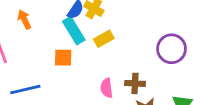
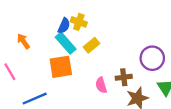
purple circle: (172, 49) -> (152, 58), moved
orange square: (63, 58) -> (61, 67), size x1.5

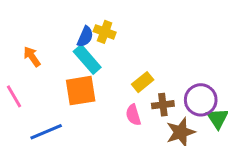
yellow rectangle: (92, 45) -> (143, 82), moved
purple circle: (152, 58) -> (201, 100), moved

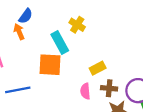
blue semicircle: (85, 37) -> (26, 16), moved

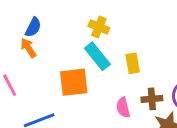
cyan rectangle: (60, 42) -> (97, 56), moved
yellow rectangle: (98, 68) -> (133, 63), moved, turned -63

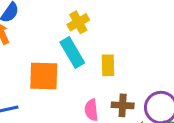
yellow cross: (99, 27) -> (78, 22), turned 30

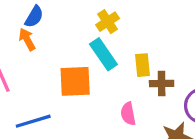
brown cross: (123, 105) -> (162, 83), moved

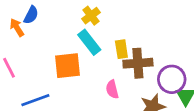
orange arrow: (27, 39) -> (17, 27), moved
brown cross: (162, 83) -> (138, 63), size x1.5

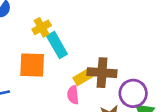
yellow cross: (91, 16) -> (42, 27), moved
yellow rectangle: (121, 49) -> (83, 77), moved, turned 60

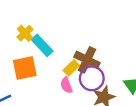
brown cross: (102, 73) -> (87, 60), turned 35
purple circle: (133, 93) -> (92, 78), moved

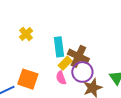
cyan rectangle: (42, 45) -> (59, 47), moved, turned 36
orange square: (25, 68) -> (28, 79), moved, turned 30

